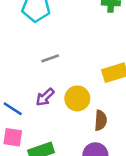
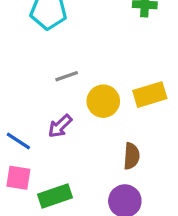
yellow circle: (77, 98) -> (103, 101), moved

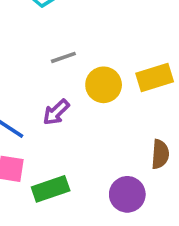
brown semicircle: (132, 156) -> (160, 154), moved

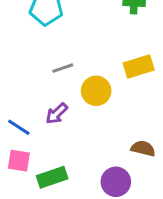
yellow rectangle: (155, 78) -> (139, 67), moved
brown semicircle: (160, 154) -> (143, 148), turned -80

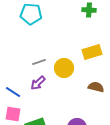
gray line: (63, 68) -> (39, 62), moved
brown semicircle: (143, 148) -> (96, 87), moved

